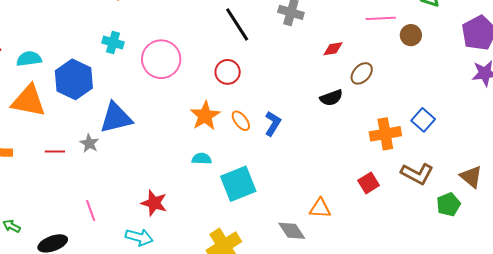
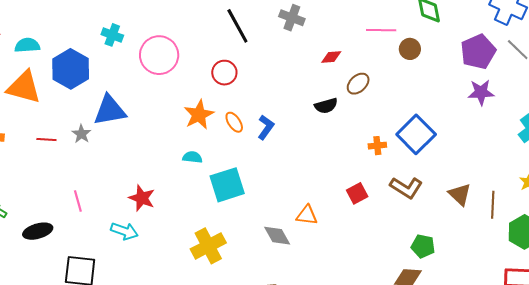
blue square: (423, 120) -> (416, 134), size x1.6
orange cross: (385, 134) -> (377, 146), size x0.6
green pentagon: (448, 204) -> (423, 246), moved, turned 30

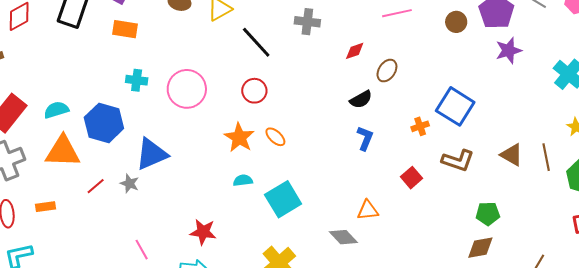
brown circle: (410, 49) -> (456, 22), moved
blue L-shape: (266, 127) -> (365, 138), moved
red line: (46, 139) -> (96, 186), moved, turned -30

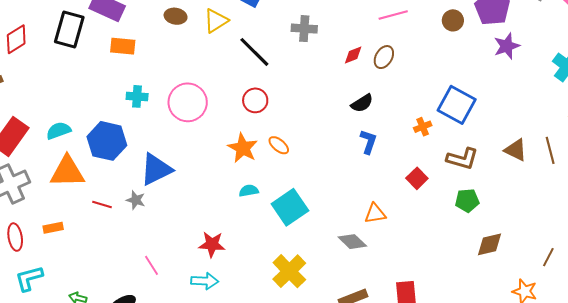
brown ellipse: (387, 71) -> (384, 57), moved
red line: (96, 186) -> (102, 205), turned 60
green pentagon: (488, 214) -> (467, 200), moved

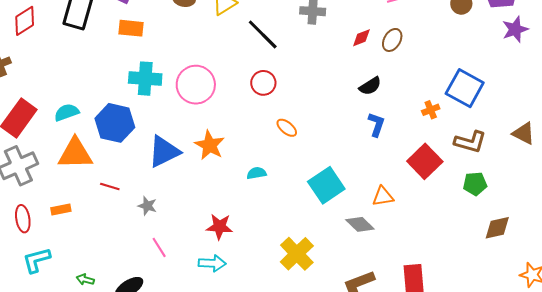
cyan cross: (137, 96) -> (145, 79), size x1.5
orange star: (243, 148) -> (210, 145), moved
red square: (417, 178) -> (425, 161), size x1.6
gray star: (136, 200) -> (147, 206), moved
cyan square: (290, 207) -> (326, 185), moved

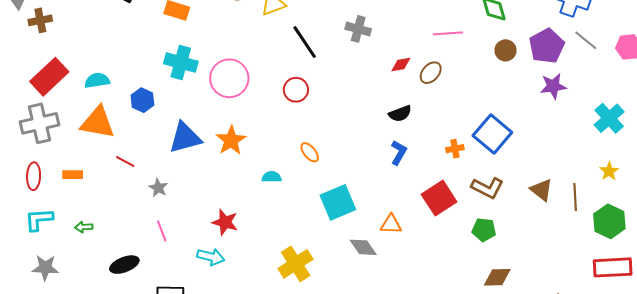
blue hexagon: (115, 123) -> (142, 100), size x0.6
orange ellipse: (287, 128) -> (310, 152), moved
green arrow: (85, 280) -> (84, 227), moved, turned -30

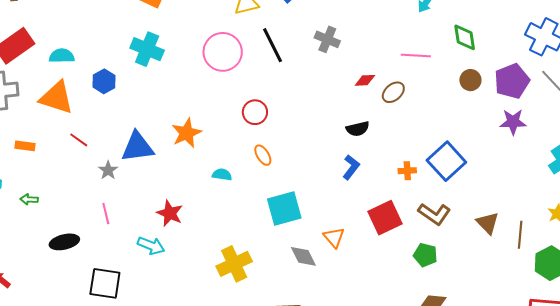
pink circle: (229, 78) -> (223, 52), moved
red circle: (296, 90) -> (255, 112), moved
blue triangle: (185, 138) -> (137, 147), moved
orange triangle: (391, 224) -> (334, 237), turned 40

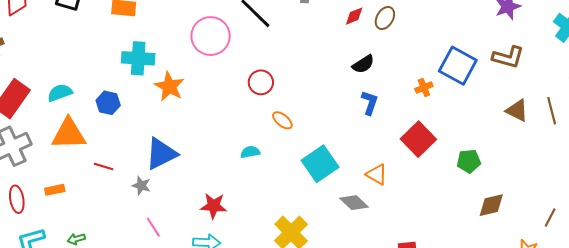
orange star: (186, 133) -> (169, 87), moved
brown L-shape: (434, 214) -> (508, 57), moved

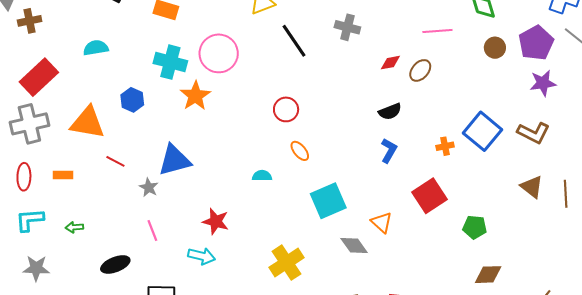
pink circle: (211, 36) -> (219, 53), moved
cyan semicircle: (60, 93) -> (96, 48), moved

